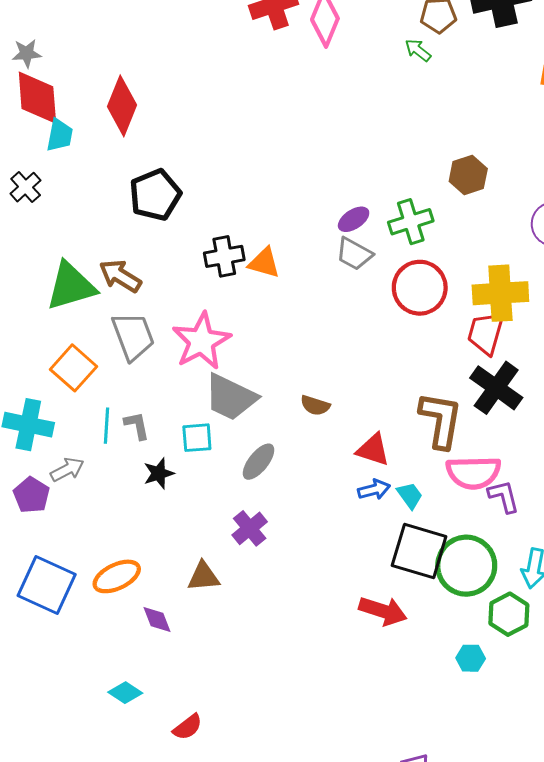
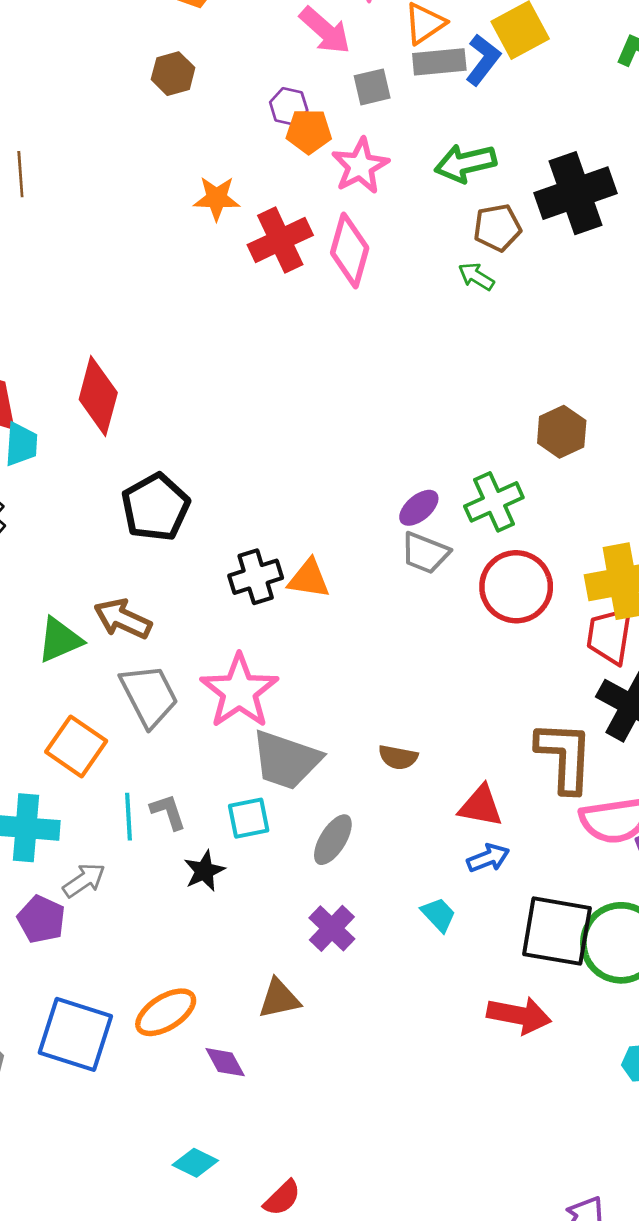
green triangle: (71, 286) -> (60, 640), size x0.7
cyan trapezoid: (410, 495) -> (438, 915), moved

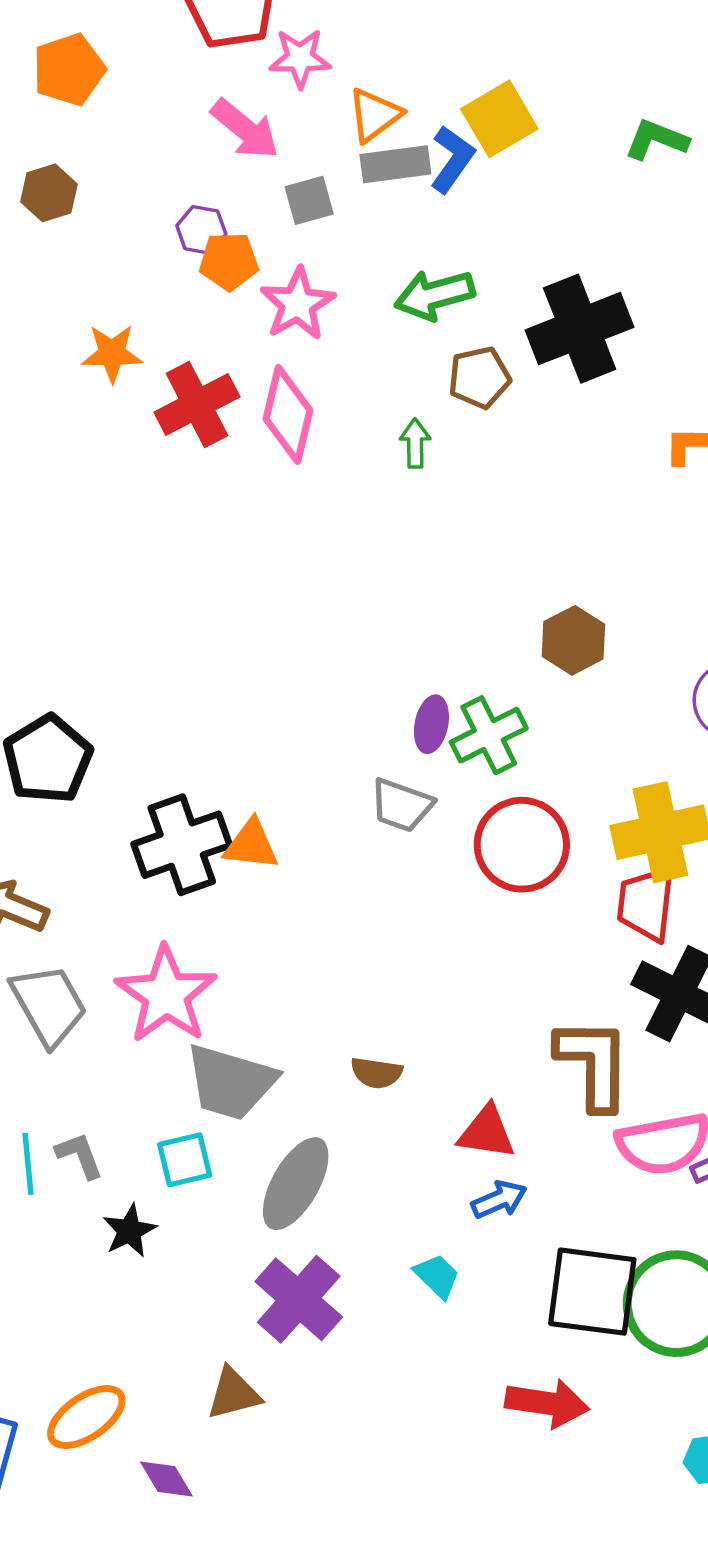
green arrow: (476, 277) -> (415, 443), moved, turned 60
purple ellipse: (419, 508) -> (431, 724), moved, turned -36
black cross: (256, 577) -> (182, 845), size x1.4
gray ellipse: (333, 840) -> (296, 1184), size x1.4
purple cross: (332, 928) -> (299, 1299), size x1.4

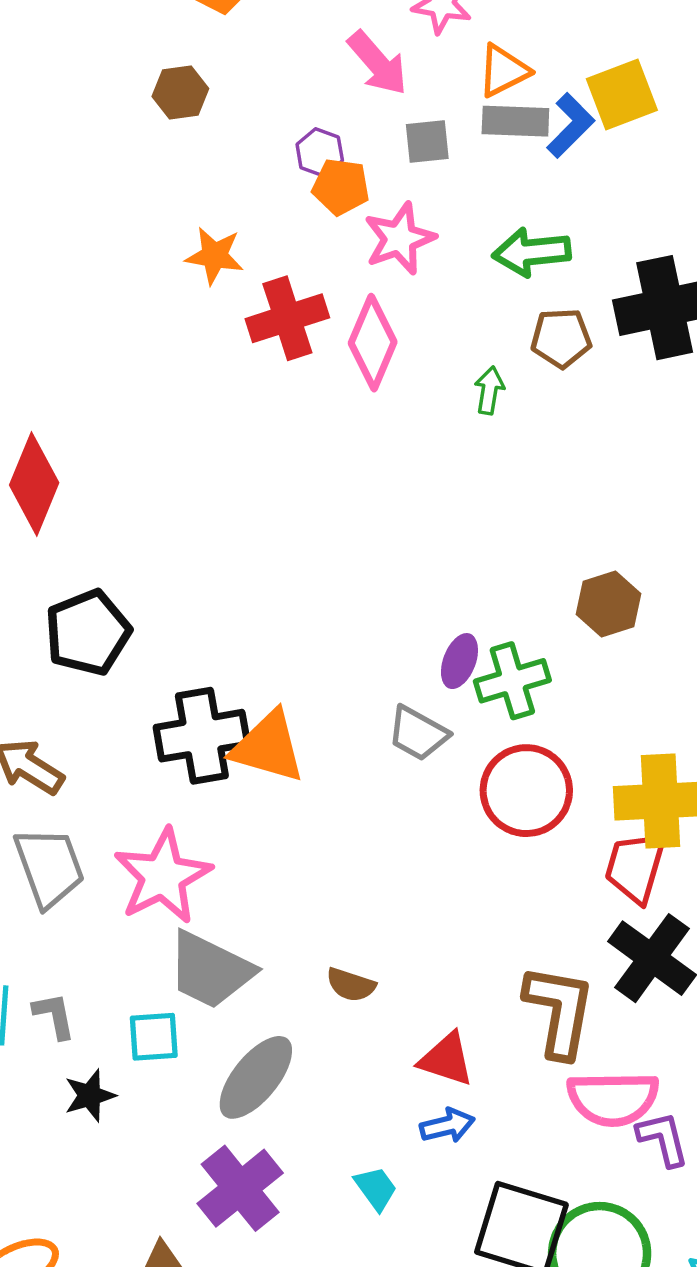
orange triangle: (251, 845) -> (268, 747), size x1.4

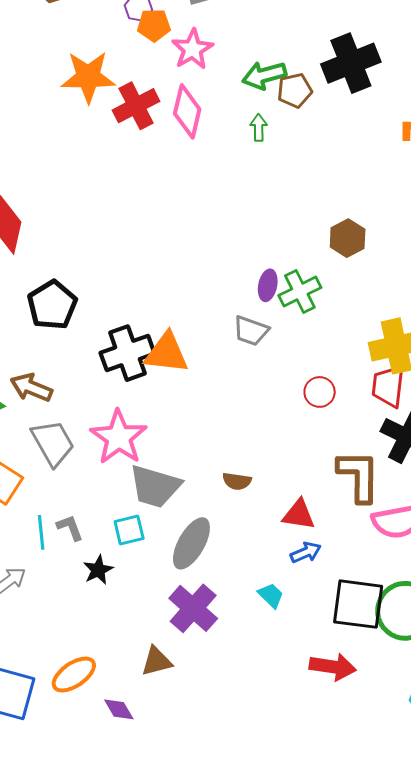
green arrow: (532, 252) -> (264, 75), moved
orange star: (215, 256) -> (88, 77), size x1.6
red circle: (526, 791) -> (320, 392), moved, size x0.6

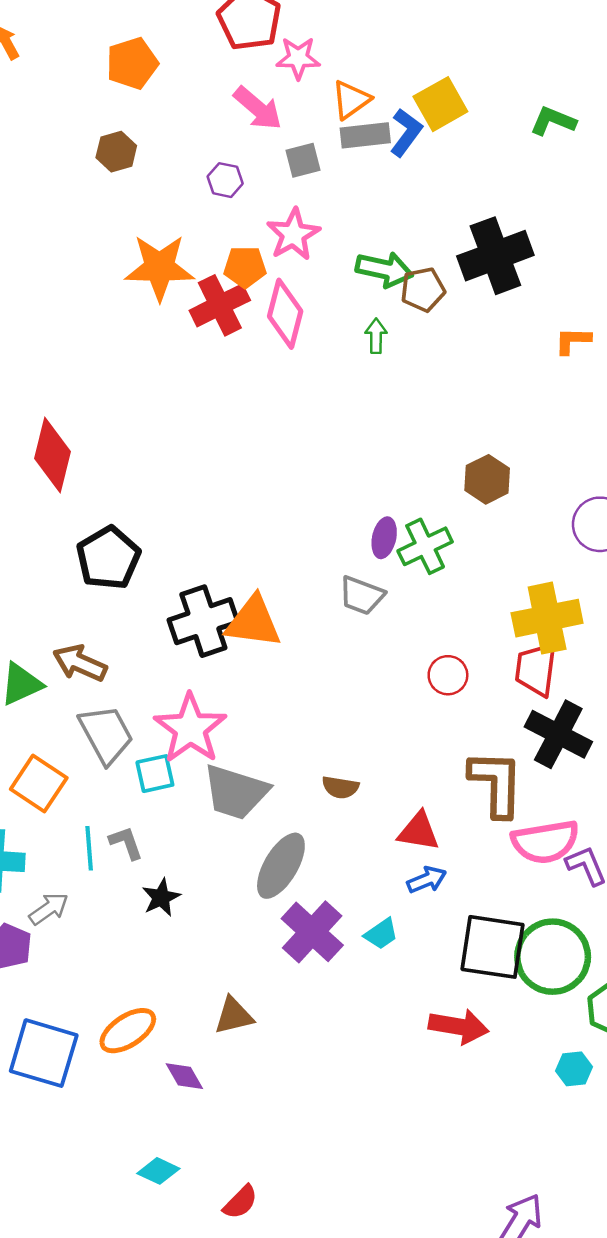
orange pentagon: (154, 25) -> (245, 267), moved
green arrow: (264, 75) -> (384, 269), turned -153
cyan square: (129, 530) -> (155, 774), moved
cyan trapezoid: (271, 595) -> (381, 934), turned 100
purple cross: (193, 608) -> (312, 932), moved

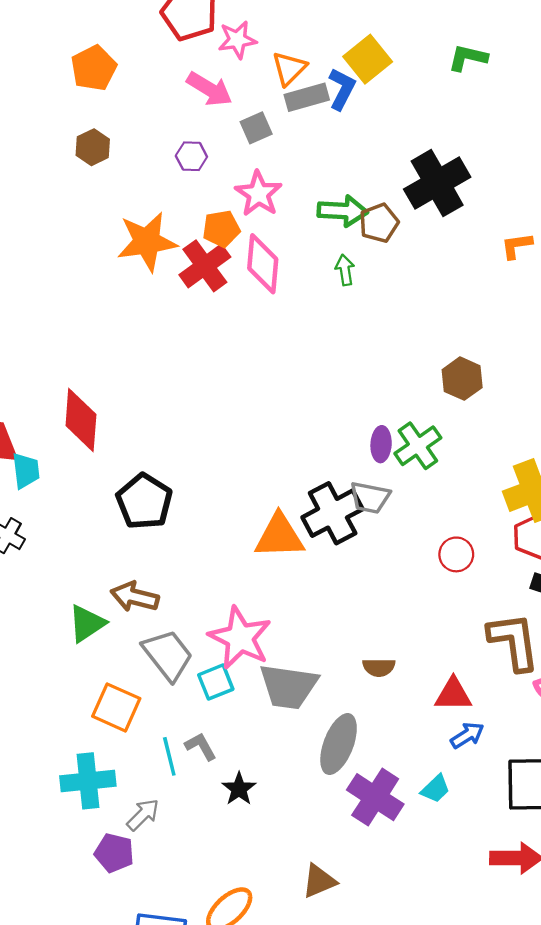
black cross: (203, 621) -> (333, 513), moved

